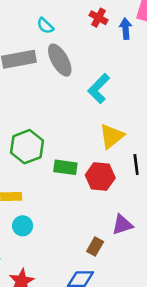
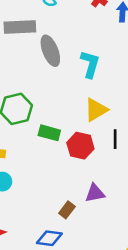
gray ellipse: (60, 60) -> (50, 51), moved
cyan L-shape: (99, 89) -> (90, 64), turned 144

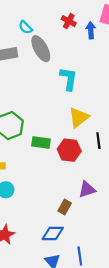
gray ellipse: (50, 51) -> (41, 49), moved

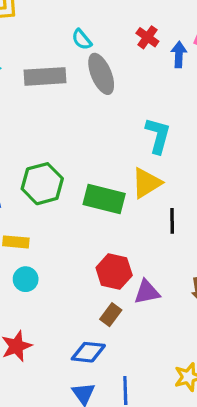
cyan L-shape: (69, 79) -> (158, 135), moved
green rectangle: (41, 143) -> (104, 199), moved, size x1.4
red hexagon: (69, 150) -> (114, 271), moved

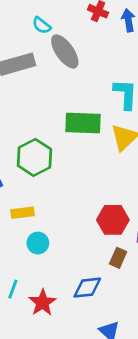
green rectangle: (104, 199) -> (83, 123), moved
blue diamond: (88, 352) -> (87, 288), moved

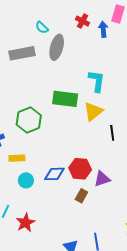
gray ellipse: (65, 51) -> (57, 47), turned 45
blue diamond: (87, 288) -> (54, 174), moved

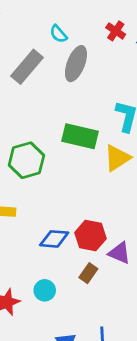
gray rectangle: (22, 53) -> (27, 67), turned -45
purple triangle: (102, 179) -> (119, 253), turned 36
cyan circle: (26, 180) -> (45, 290), moved

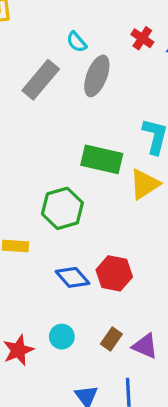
green hexagon: (26, 160) -> (62, 208), moved
blue diamond: (54, 239) -> (72, 277), turned 44
purple triangle: (119, 253) -> (145, 346), moved
brown rectangle: (88, 273) -> (111, 339), moved

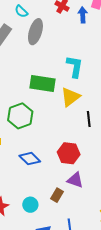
red hexagon: (114, 273) -> (69, 153), moved
cyan circle: (62, 337) -> (30, 205), moved
purple triangle: (145, 346) -> (75, 180), moved

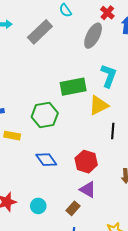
gray ellipse: (35, 32) -> (93, 36), moved
green rectangle: (42, 83) -> (73, 87), turned -30
brown rectangle: (57, 195) -> (73, 208), moved

